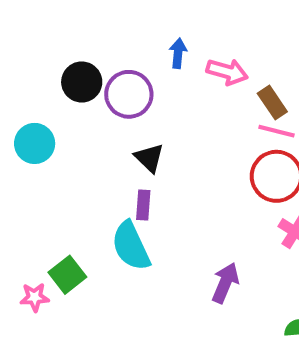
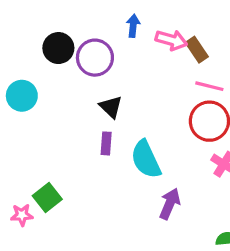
brown rectangle: (272, 102) -> (197, 50), moved
cyan semicircle: (131, 246) -> (146, 159), moved

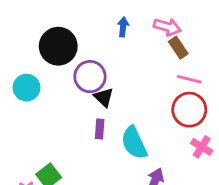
pink arrow: (171, 40) -> (167, 27), moved
black circle: (58, 48) -> (58, 46), size x1.4
purple circle: (95, 58) -> (90, 77), moved

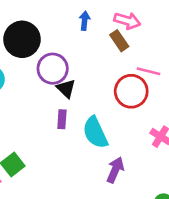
brown rectangle: (178, 48) -> (119, 41), moved
red circle: (189, 110) -> (131, 91), moved

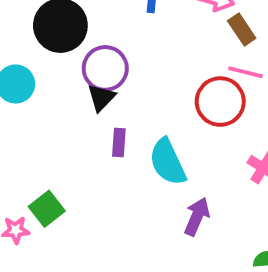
brown rectangle: (119, 41) -> (242, 29), moved
black triangle: (66, 89) -> (101, 98), moved, turned 30

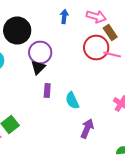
red circle: (220, 102) -> (96, 48), moved
cyan semicircle: (168, 162) -> (72, 100), size x0.7

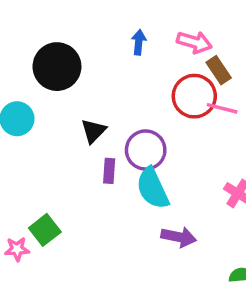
purple circle: (40, 52) -> (146, 150), moved
cyan semicircle: (72, 100) -> (153, 188), size x1.4
purple arrow: (87, 128) -> (179, 237), turned 78

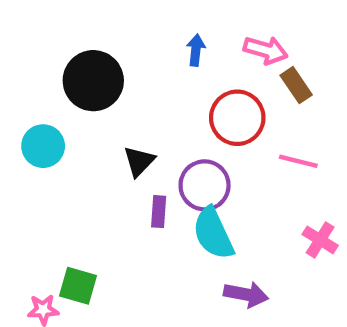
red circle: (194, 96) -> (237, 118), moved
pink line: (222, 108) -> (298, 161), moved
green square: (45, 230) -> (78, 286), turned -36

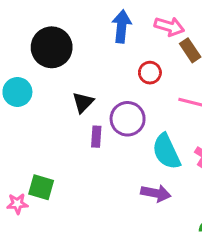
blue arrow: (196, 50) -> (122, 26), size x1.5
red circle: (237, 118) -> (150, 73), size x0.6
cyan semicircle: (213, 233) -> (166, 152), moved

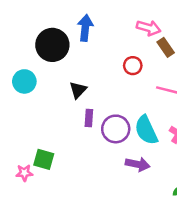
blue arrow: (122, 26) -> (85, 28), moved
purple circle: (128, 119) -> (116, 129), moved

